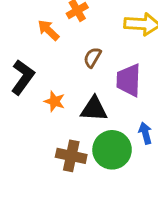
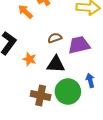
brown semicircle: (92, 57) -> (55, 38), moved, turned 40
purple trapezoid: (129, 80) -> (79, 45), turned 75

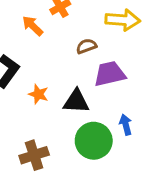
brown semicircle: (55, 38) -> (86, 46), moved
brown cross: (41, 96) -> (34, 155), moved, turned -30

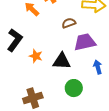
blue arrow: (126, 125) -> (98, 67), moved
green circle: (94, 141) -> (74, 88), size x0.7

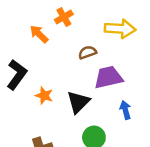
black triangle: (62, 61) -> (78, 102), turned -48

